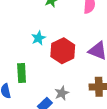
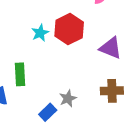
red hexagon: (63, 51) -> (69, 29), moved

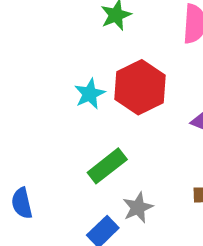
green rectangle: (20, 74) -> (107, 166), moved, turned 55

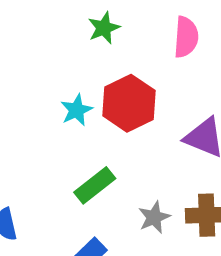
gray star: (138, 208) -> (154, 217), moved

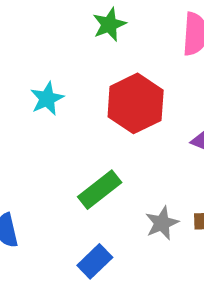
cyan star: (76, 110) -> (47, 99), moved

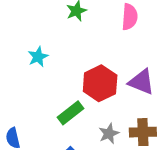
red hexagon: (136, 103) -> (100, 83), moved

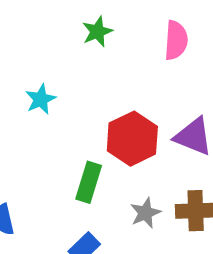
green rectangle: (70, 113) -> (89, 182), turned -35

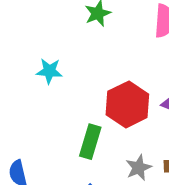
cyan star: (41, 99) -> (49, 71), turned 30

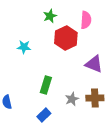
red hexagon: (127, 104) -> (66, 38), moved

